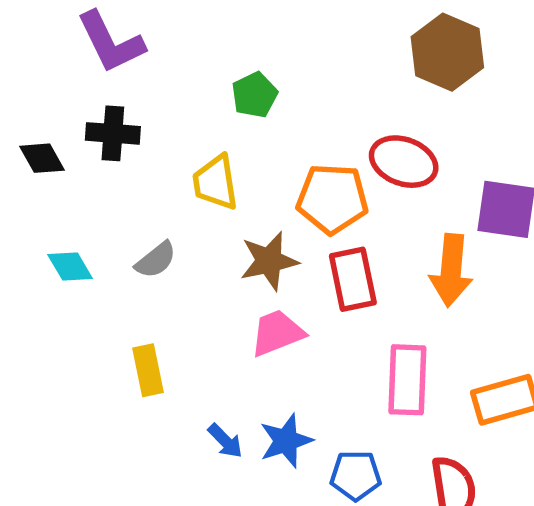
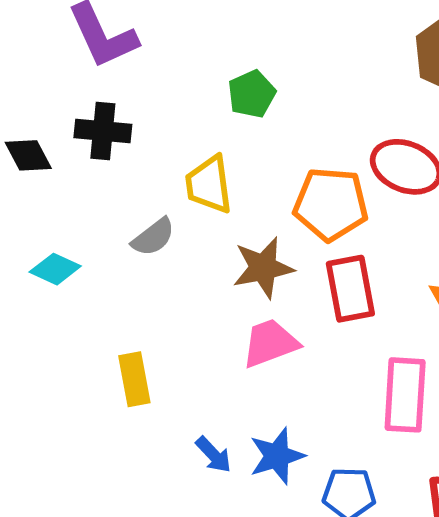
gray semicircle: (156, 260) -> (153, 237), moved
cyan diamond: (70, 266) -> (55, 269), turned -36

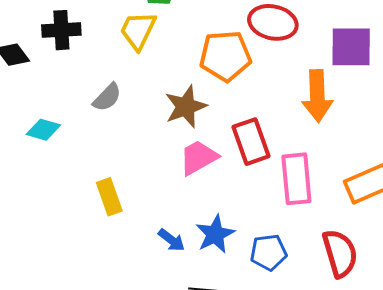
yellow trapezoid: (209, 185) -> (138, 30), moved, turned 42
red rectangle: (350, 289) -> (251, 142), moved

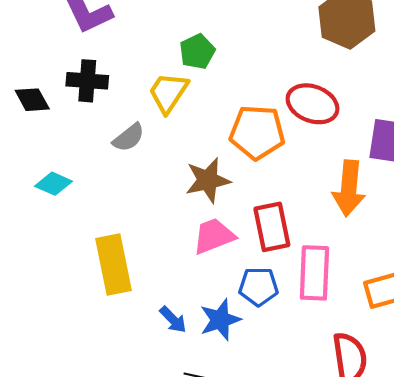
gray semicircle: (107, 97) -> (129, 138), moved
yellow rectangle: (109, 197) -> (113, 265), size x1.5
blue pentagon: (268, 252) -> (258, 286), moved

